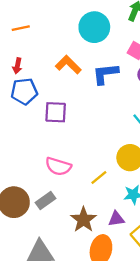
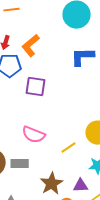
orange L-shape: (68, 65) -> (31, 46), moved, turned -90
gray rectangle: (45, 200) -> (20, 164), turned 30

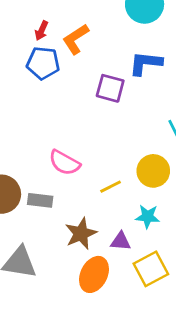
purple square: (36, 87) -> (110, 88), moved

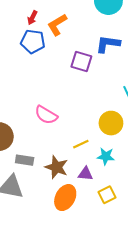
yellow line: (111, 187) -> (81, 144), moved
gray rectangle: (40, 200) -> (25, 160), moved
brown star: (81, 234) -> (57, 167), turned -30
yellow square: (151, 269) -> (107, 195), size x0.7

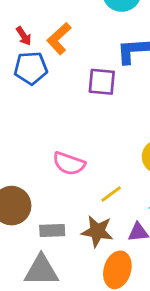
red arrow: (32, 18) -> (24, 36), turned -48
yellow line: (81, 144) -> (111, 194), moved

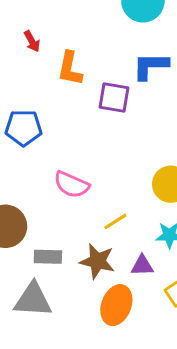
orange L-shape: (59, 39) -> (70, 69), moved, turned -40
blue pentagon: (31, 68) -> (24, 128), moved

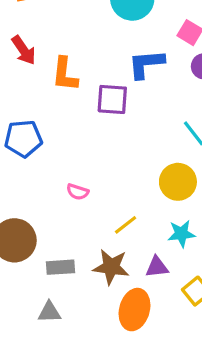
red arrow: (32, 41) -> (24, 50), size x1.4
pink semicircle: (72, 185) -> (78, 192), size x0.6
gray triangle: (33, 300) -> (49, 312), size x0.6

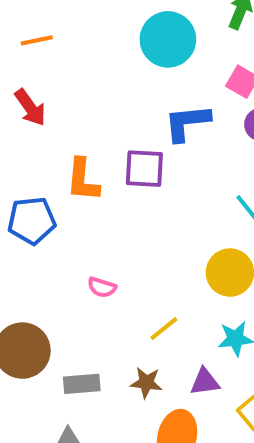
orange L-shape: (65, 74) -> (83, 180), moved
brown star: (111, 267) -> (146, 383), size x0.7

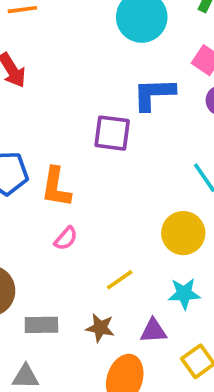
orange L-shape: (83, 180) -> (56, 187), moved
pink semicircle: (102, 287) -> (66, 238), turned -70

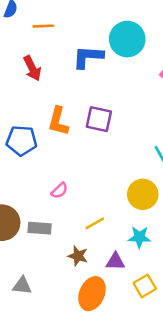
blue L-shape: (154, 94) -> (88, 57), moved
orange L-shape: (56, 187) -> (58, 121), moved
gray rectangle: (41, 325) -> (40, 228), moved

